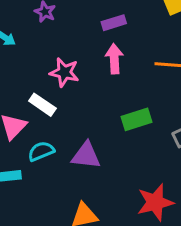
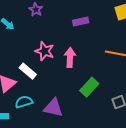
pink arrow: (114, 59) -> (70, 57), moved
green rectangle: (137, 119) -> (89, 87), turned -36

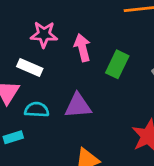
pink arrow: (70, 57) -> (82, 48), moved
cyan semicircle: (24, 102) -> (37, 110), turned 36

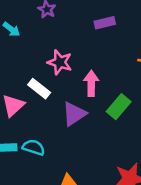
purple triangle: (78, 106) -> (74, 114), moved, turned -44
cyan semicircle: (37, 110) -> (34, 147), moved

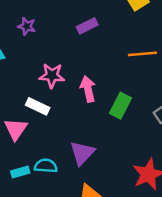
purple triangle: (74, 114) -> (82, 153), moved

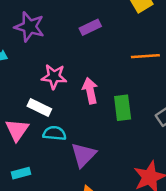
purple star: (27, 26) -> (29, 27), size x1.6
green rectangle: (120, 106) -> (123, 108), turned -35
cyan semicircle: (46, 166) -> (54, 133), moved

